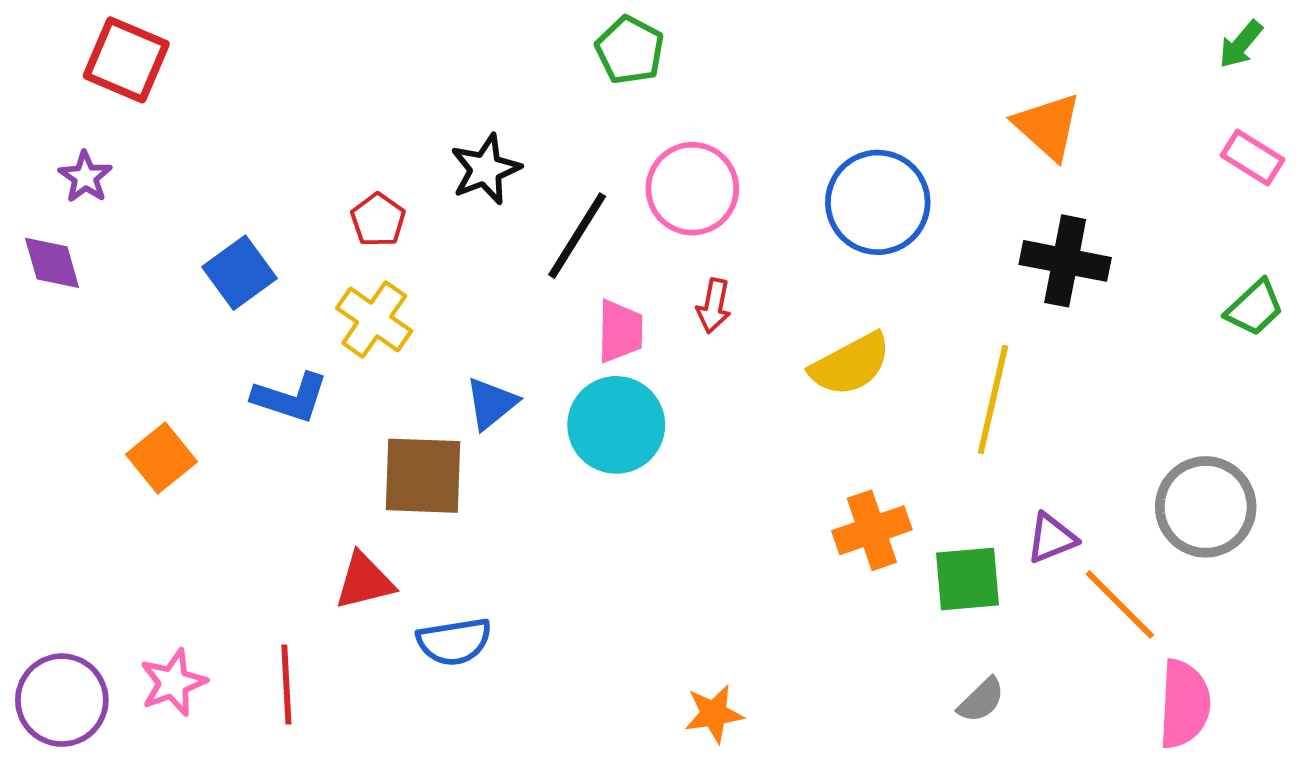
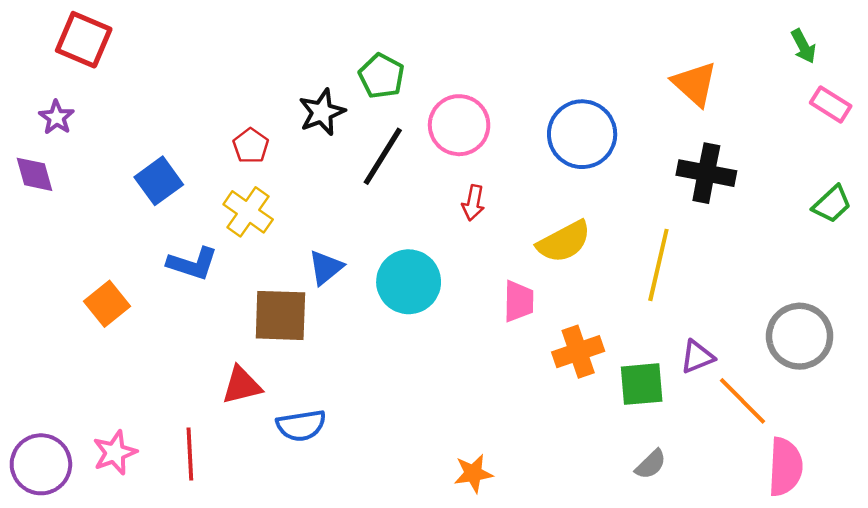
green arrow: (1241, 44) -> (803, 46), moved, turned -68
green pentagon: (630, 50) -> (381, 76), moved
pink trapezoid: (620, 331) -> (519, 301), moved

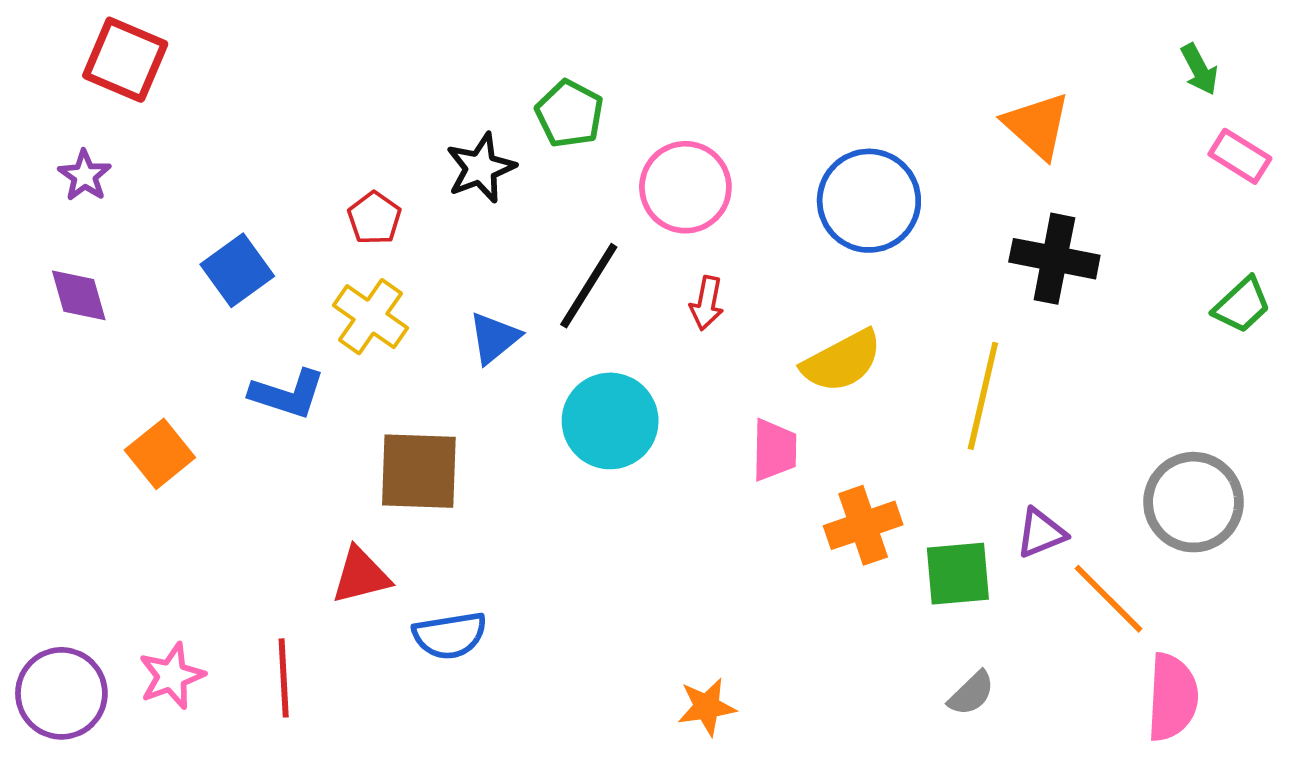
black line: (383, 156) -> (589, 286), moved
purple diamond: (34, 174) -> (79, 295), moved
blue triangle: (326, 268) -> (494, 338), moved

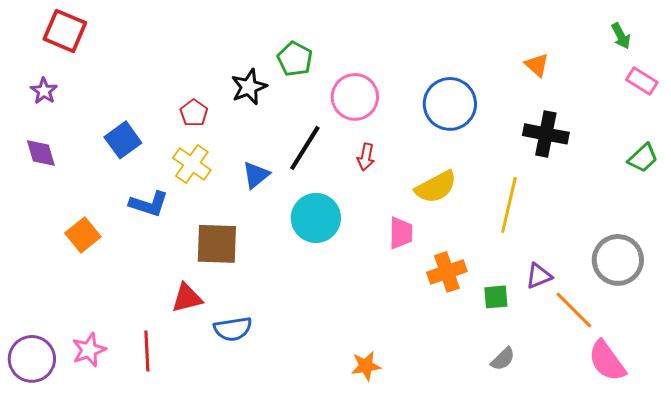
orange triangle: (1037, 125) -> (537, 65), size x0.7
green square: (958, 574) -> (496, 297), size x0.7
pink semicircle: (1172, 697) -> (607, 361), turned 141

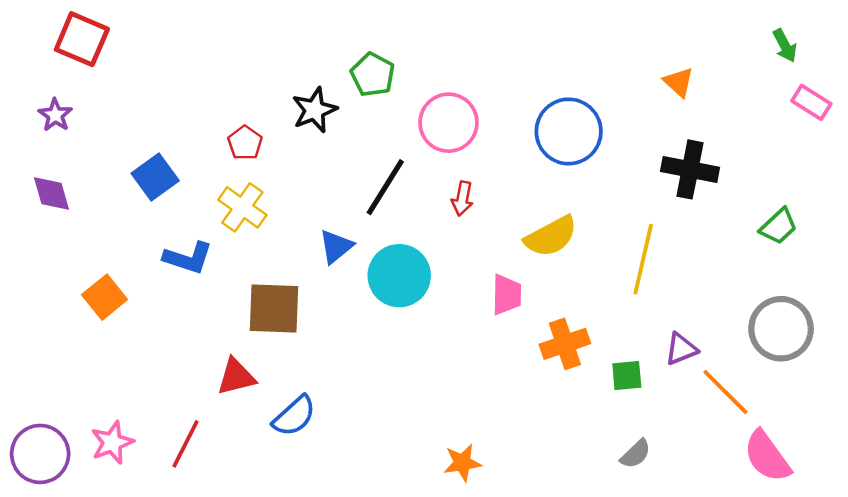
green trapezoid: (643, 158) -> (779, 226), moved
blue triangle: (256, 175) -> (336, 247), moved
blue semicircle: (233, 329) -> (294, 416), turned -33
red line: (147, 351) -> (186, 444), turned 30

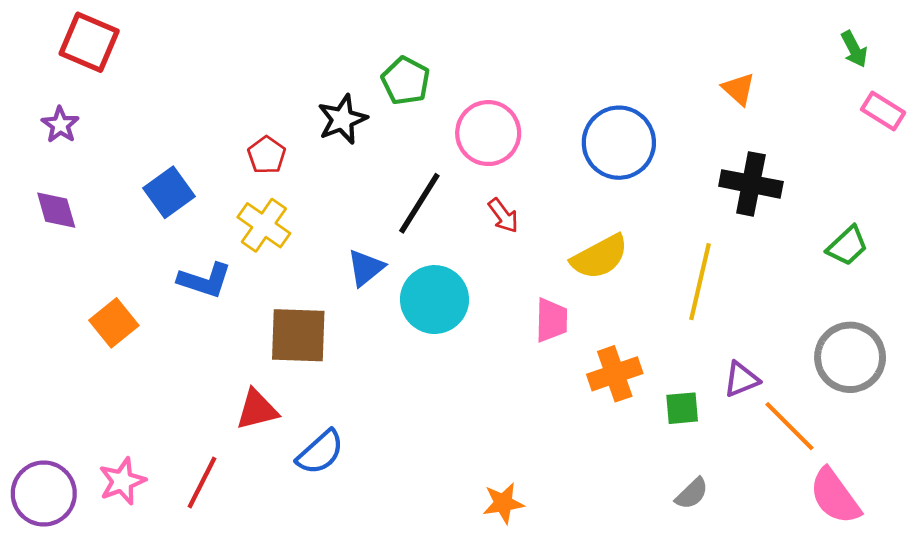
red arrow: (462, 199) -> (503, 216), turned -48

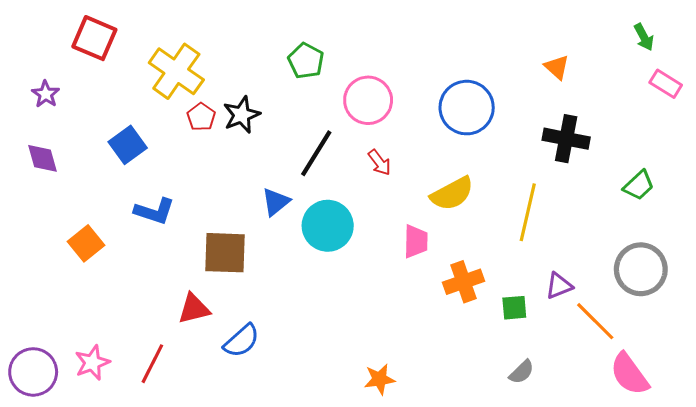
red square: (89, 42) -> (94, 38), moved
black star: (342, 119) -> (242, 115), moved
yellow cross: (264, 225) -> (176, 71), moved, size x1.4

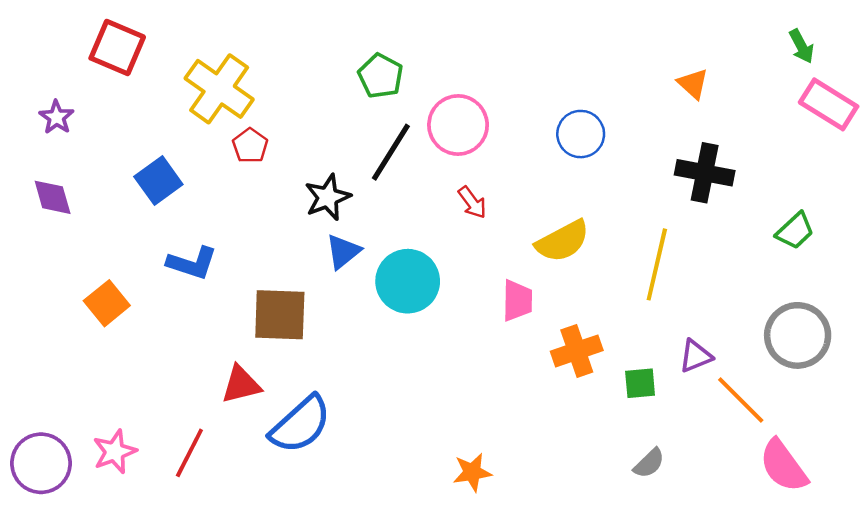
pink rectangle: (666, 84) -> (829, 104), size x1.4
blue circle: (467, 108) -> (581, 134), size x0.7
black star: (242, 115) -> (328, 197), moved
black line: (316, 153) -> (391, 152), moved
blue semicircle: (242, 341) -> (301, 425), size x1.4

